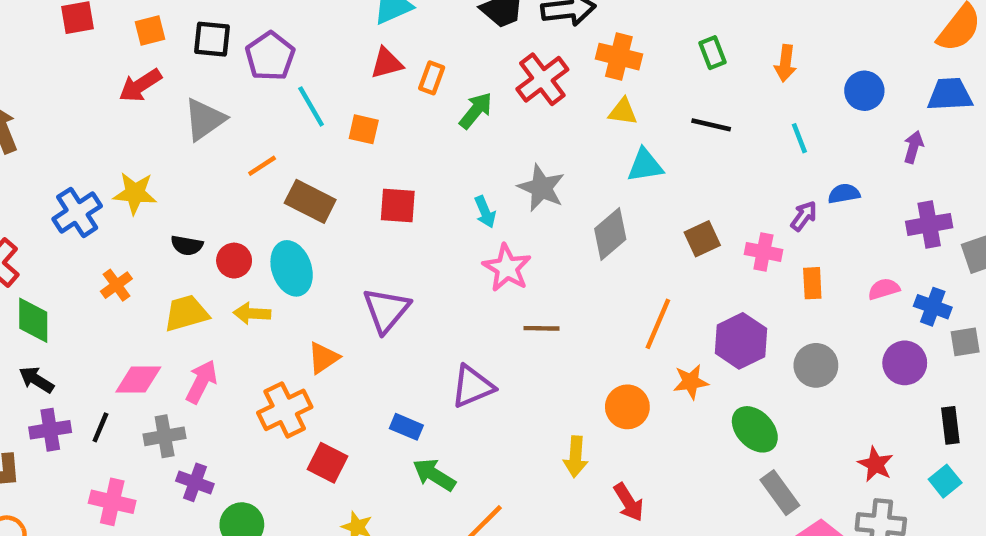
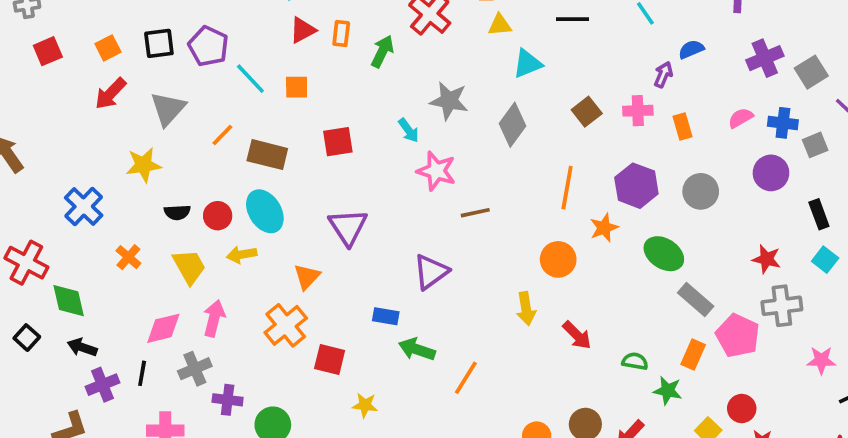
yellow star: (135, 193) -> (144, 165), moved
yellow trapezoid: (186, 313) -> (189, 267), turned 90

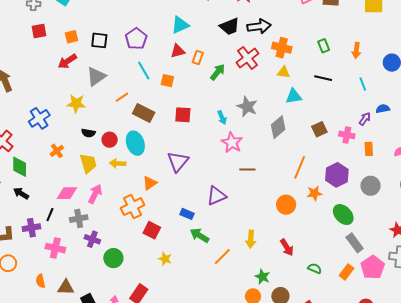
purple pentagon: (208, 46) -> (136, 39), moved
yellow arrow: (526, 309) -> (251, 239), moved
purple cross: (102, 385) -> (31, 228), moved
green star: (668, 391) -> (262, 277), moved

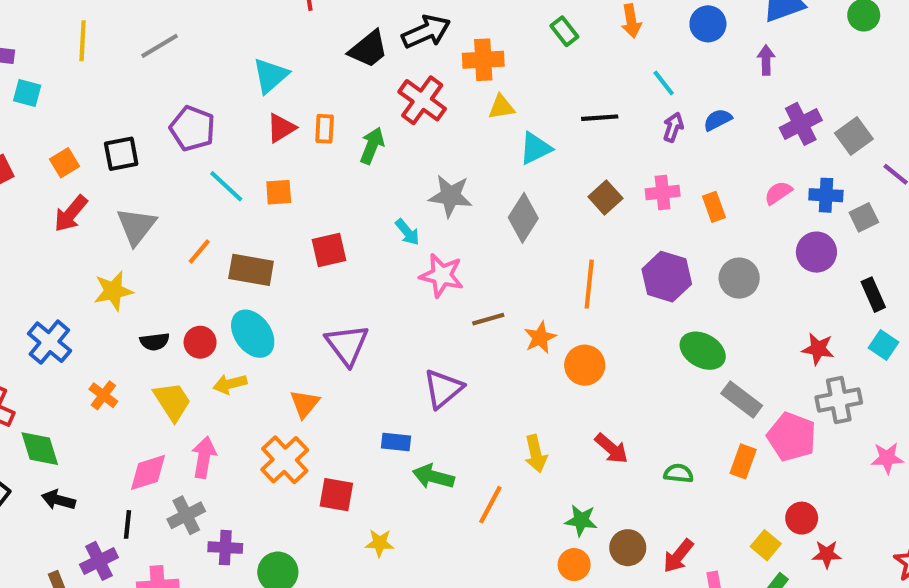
black line: (323, 78) -> (600, 118), moved
purple arrow: (365, 119) -> (673, 127), moved
orange star: (314, 193) -> (540, 338), moved

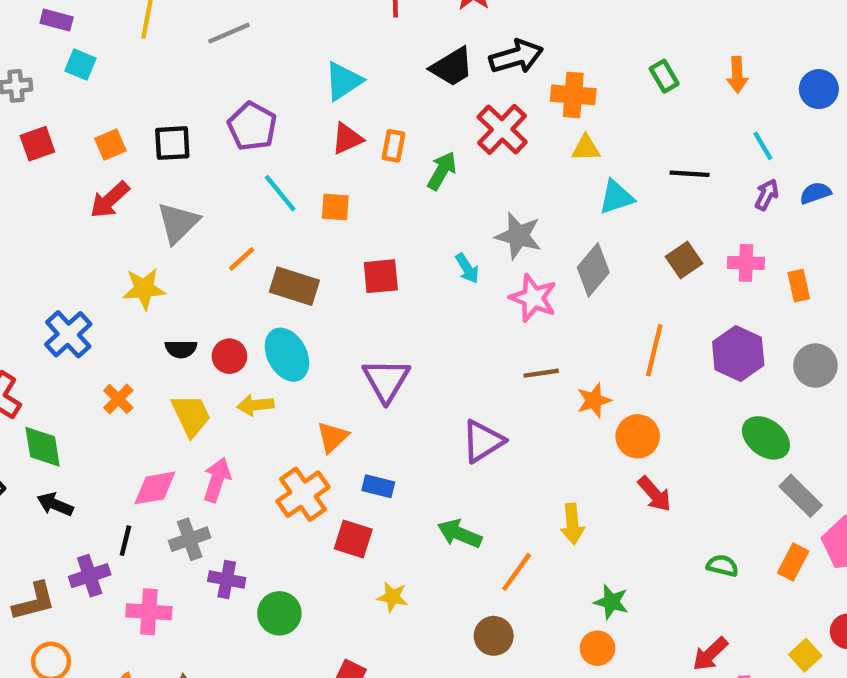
pink star: (442, 275) -> (533, 298), moved
blue rectangle: (396, 442) -> (378, 486), moved
red arrow: (611, 449) -> (655, 494), moved
brown circle: (628, 548) -> (494, 636), moved

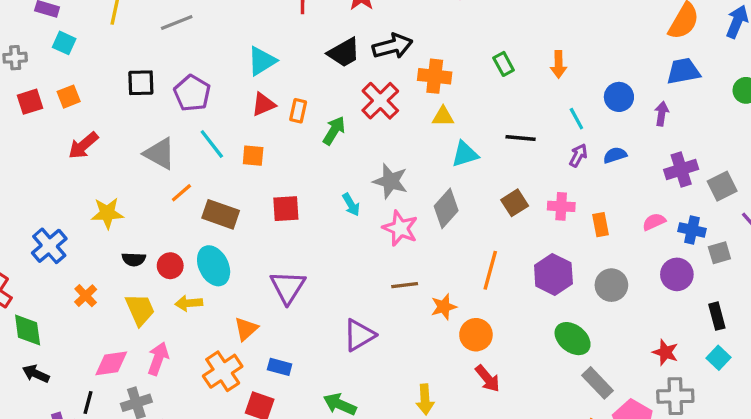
blue circle: (819, 89) -> (619, 97), moved
black square: (172, 143) -> (141, 83), moved
orange square: (110, 145) -> (69, 97), moved
gray triangle: (178, 223) -> (160, 154), moved, turned -48

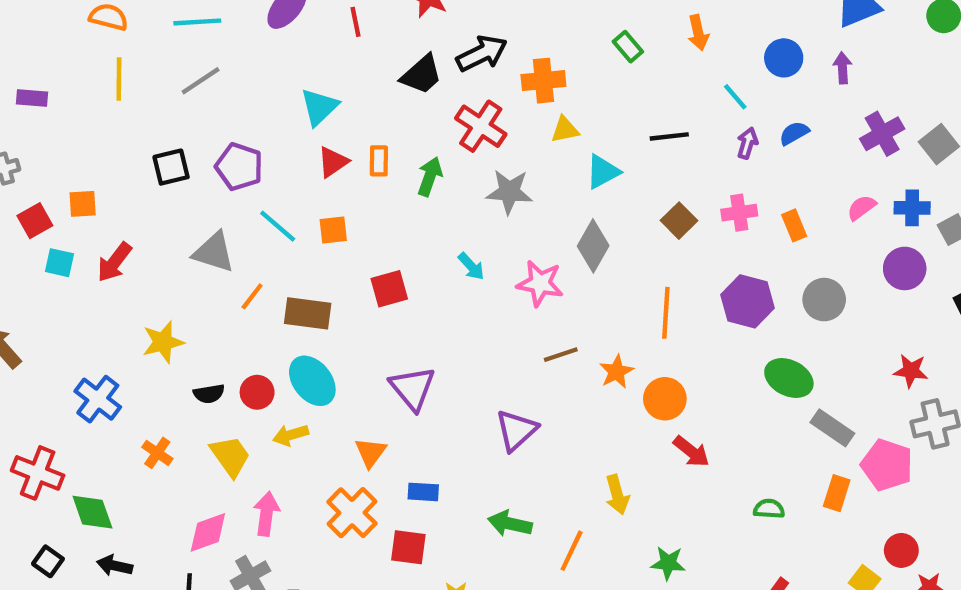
cyan square: (64, 43) -> (60, 263), moved
orange square: (69, 97) -> (83, 204), turned 30
gray star: (390, 181) -> (509, 192), moved

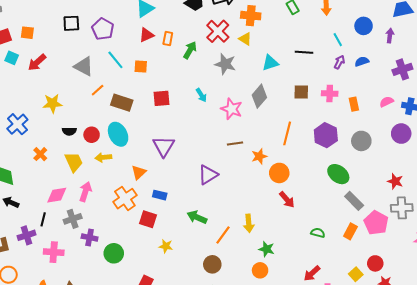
yellow triangle: (565, 130) -> (245, 39), moved, turned 32
brown square: (679, 221) -> (301, 92), turned 35
yellow arrow: (617, 495) -> (249, 223), moved

